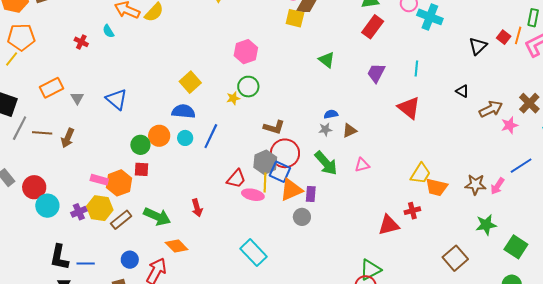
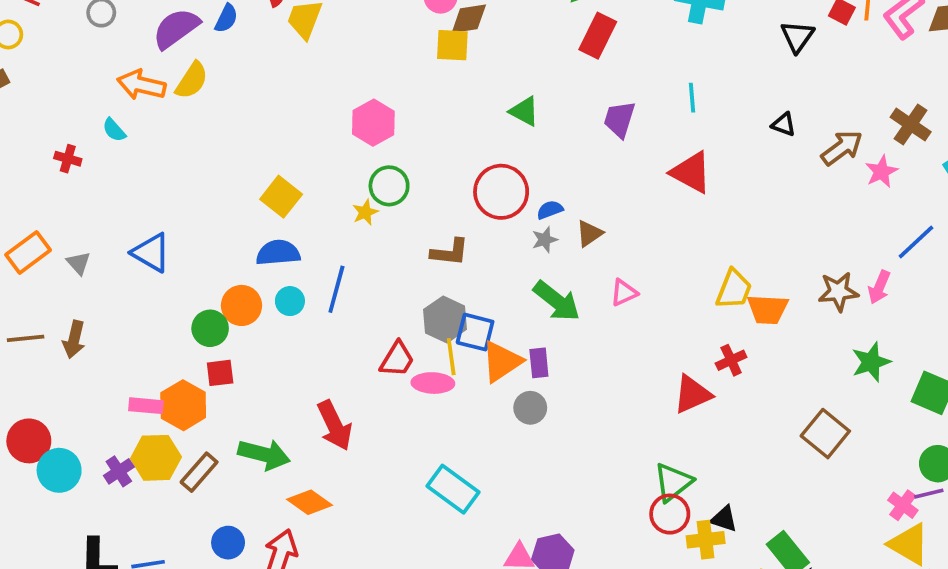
red circle: (285, 153) -> (501, 192), moved
red arrow: (197, 208) -> (335, 425), size x1.5

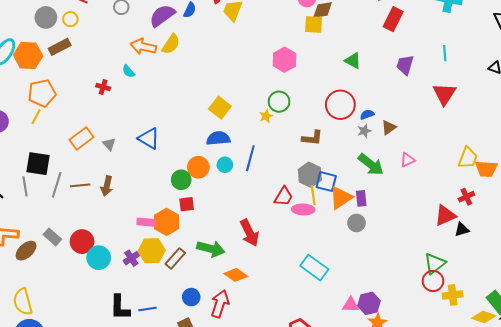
pink hexagon: (373, 123) -> (284, 60), moved
red triangle: (691, 172) -> (444, 94), turned 35
black triangle: (724, 519) -> (462, 229), moved, turned -35

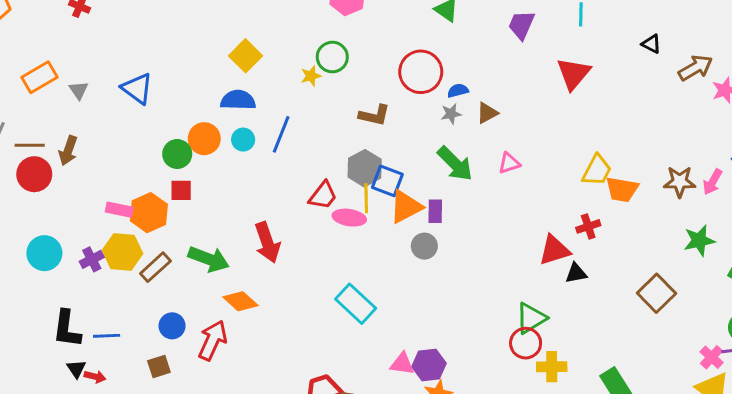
red circle: (82, 242) -> (34, 174), moved

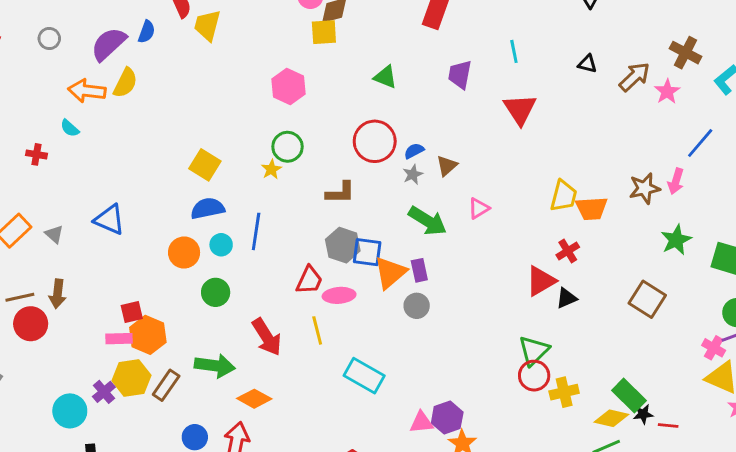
green circle: (177, 154) -> (216, 292), moved
red square: (181, 190) -> (132, 312), moved
yellow line: (366, 198) -> (317, 330), moved
cyan circle: (44, 253) -> (70, 411), moved

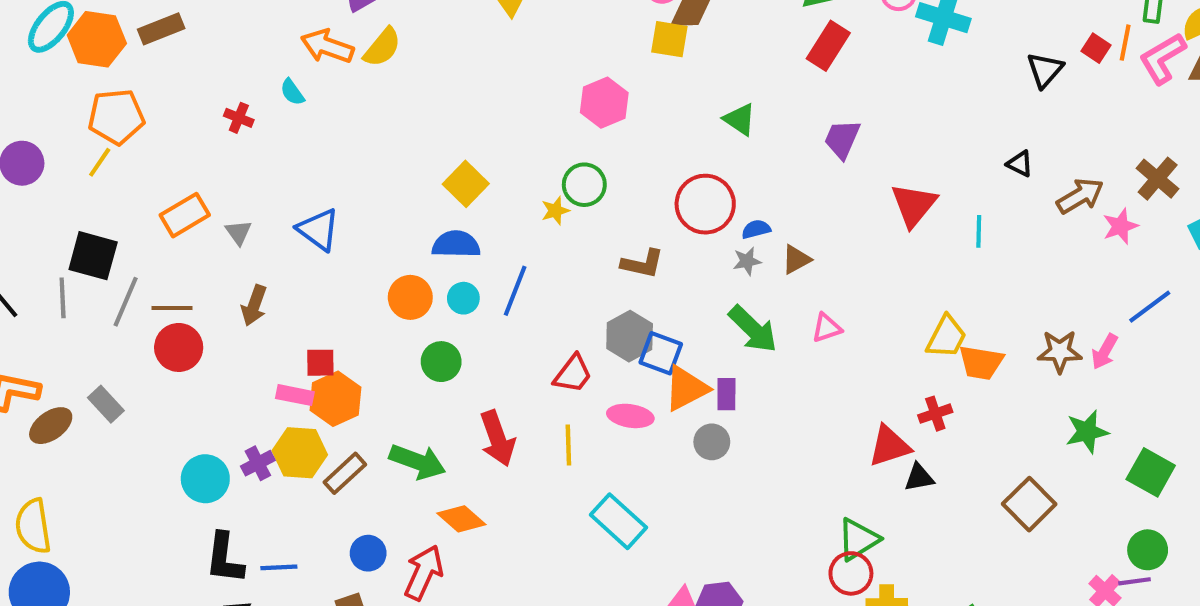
cyan line: (514, 51) -> (979, 231), moved
brown arrow: (58, 294) -> (254, 305), moved
pink ellipse: (339, 295) -> (630, 416), moved

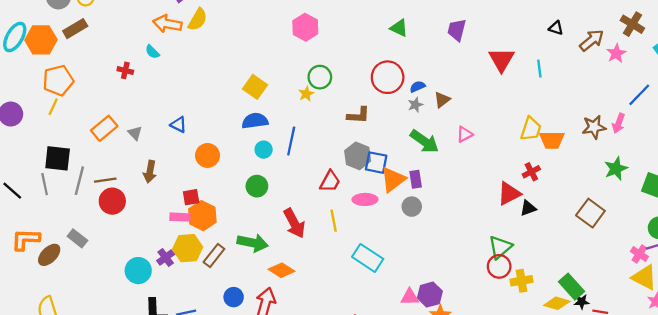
pink hexagon: (604, 103) -> (305, 27), moved
blue triangle: (318, 230) -> (178, 125), size x0.7
orange circle: (410, 297) -> (208, 155), moved

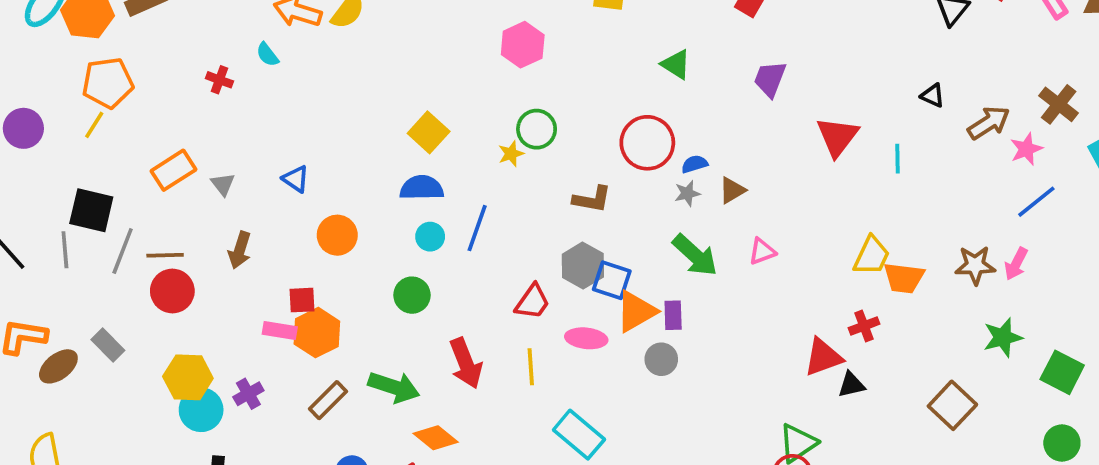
blue line: (639, 95) -> (1036, 202), moved
yellow hexagon: (188, 248) -> (188, 377), moved

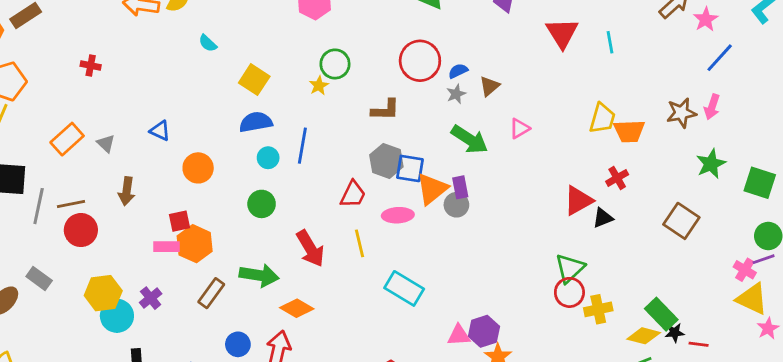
cyan semicircle: (267, 55) -> (208, 43), moved
red cross: (864, 326) -> (617, 178), moved
gray circle: (661, 359) -> (456, 205), moved

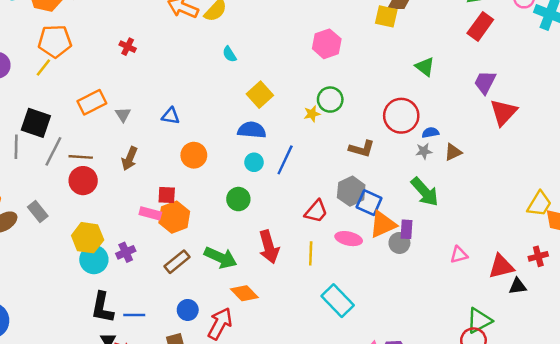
red triangle: (562, 33) -> (504, 112), moved
pink triangle: (519, 128) -> (459, 255), moved
blue triangle: (160, 131) -> (171, 116), turned -30

